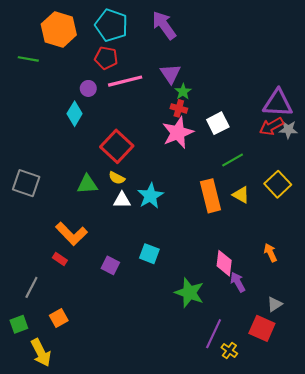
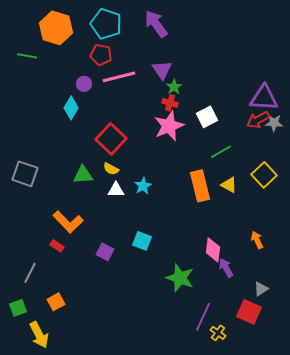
cyan star: (150, 196) -> (143, 186), size x0.7

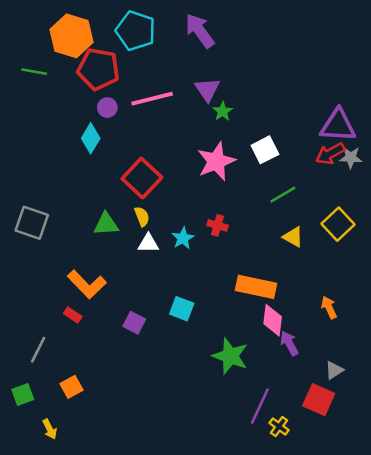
red pentagon: (101, 55) -> (98, 69), moved, size x1.5
red cross: (170, 103) -> (218, 225), moved
yellow semicircle: (111, 169) -> (142, 216), turned -140
orange rectangle: (200, 186) -> (256, 287), moved, turned -64
yellow arrow: (39, 335) -> (50, 429), size x0.6

